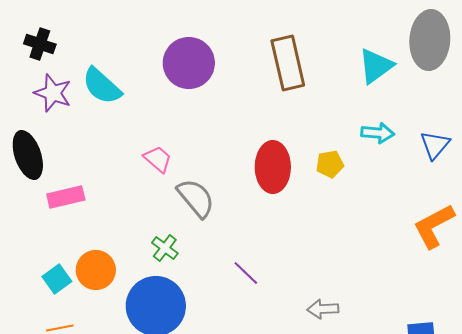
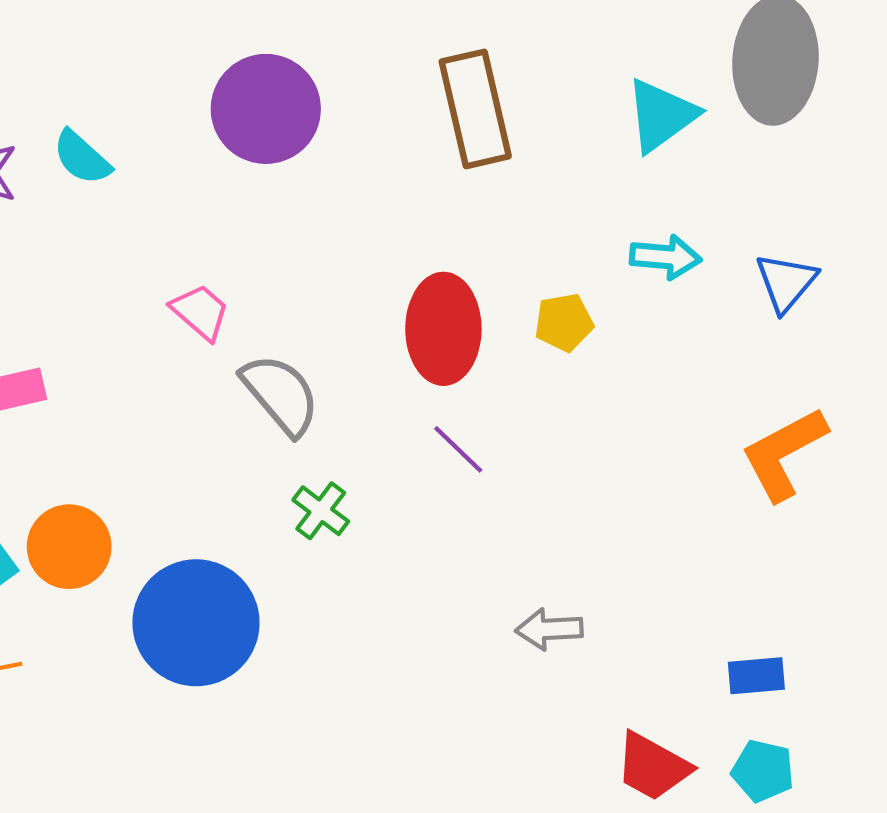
cyan semicircle: (102, 86) -> (82, 158), size x0.7
green cross: (165, 248) -> (321, 511), moved
purple line: (246, 273) -> (458, 449), moved

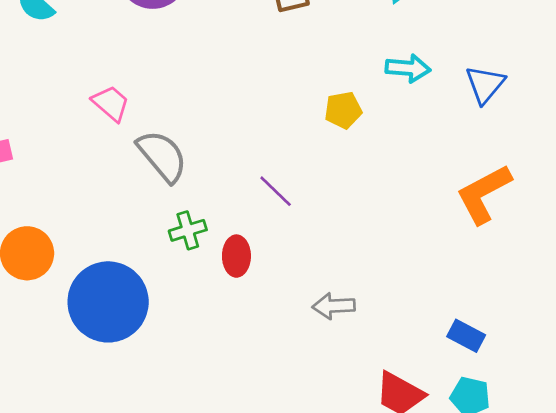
red ellipse: (443, 329) -> (236, 256), moved, size x0.6
green cross: (321, 511) -> (188, 230), turned 36
blue rectangle: (756, 676) -> (466, 336), turned 33

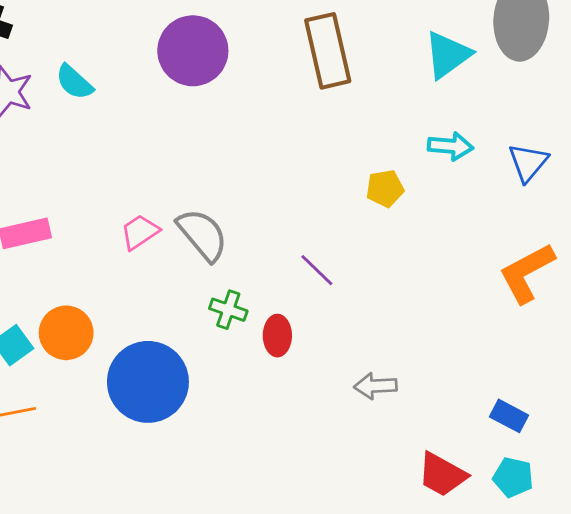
pink trapezoid: (111, 103) -> (140, 232), moved, turned -75
green cross: (188, 230) -> (228, 310), turned 36

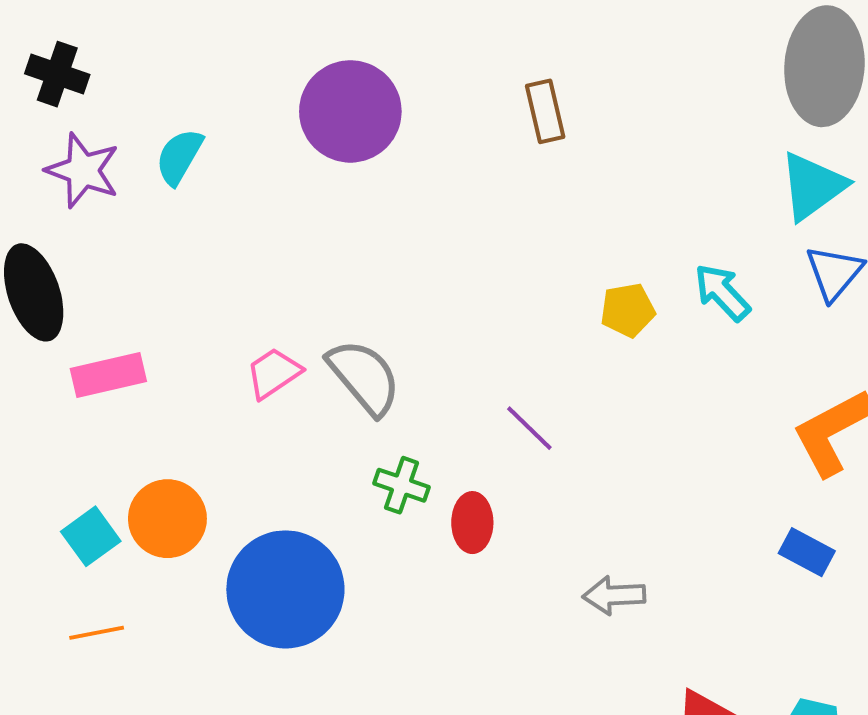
brown rectangle: (328, 51) -> (545, 111), size x0.6
cyan triangle: (448, 55) -> (813, 186), moved
cyan semicircle: (74, 82) -> (179, 157), turned 78
cyan arrow: (450, 146) -> (722, 292), moved, turned -138
blue rectangle: (509, 416) -> (807, 552), moved

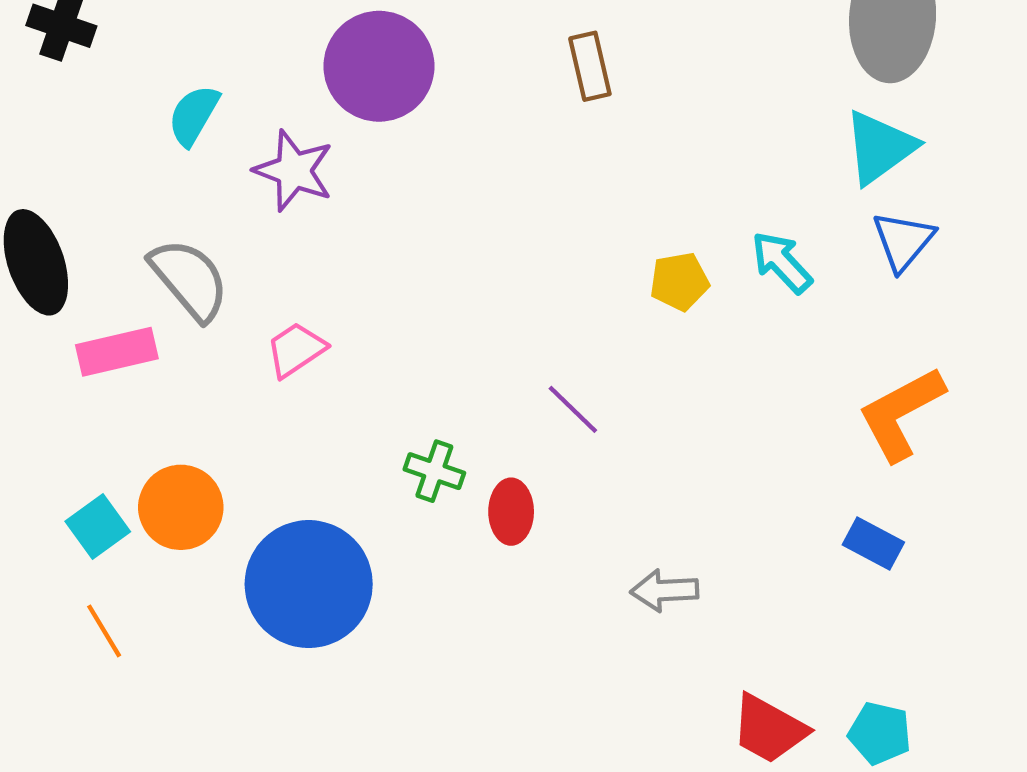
purple star: (83, 170) -> (294, 171), moved
gray semicircle: (364, 377) -> (189, 279), moved
orange line: (97, 633) -> (104, 631), turned 70

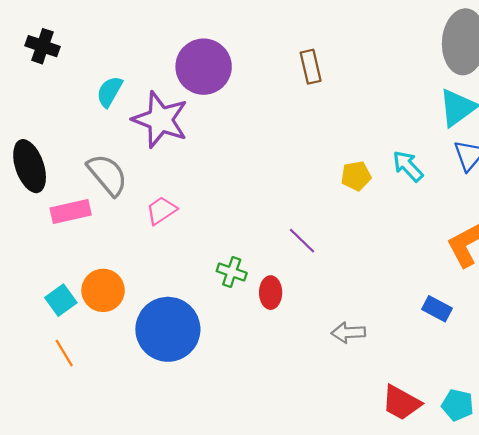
purple star: (294, 171) -> (160, 120), size x1.4
blue rectangle: (873, 544) -> (437, 309), moved

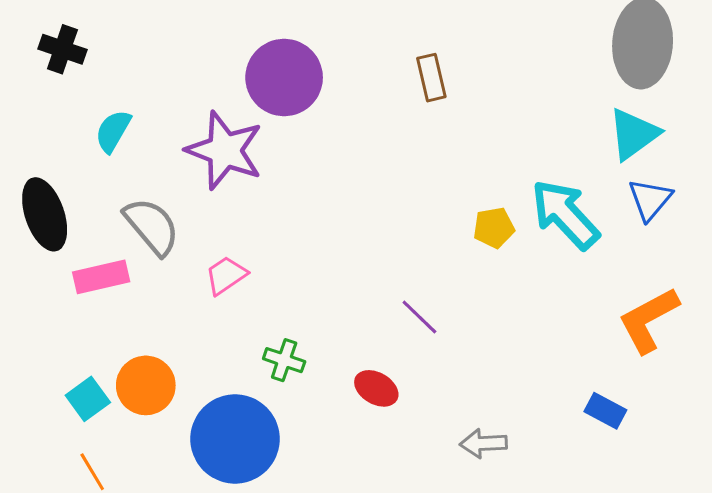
cyan semicircle: (110, 92) -> (113, 131), moved
cyan arrow: (408, 166) -> (565, 214), size x1.6
green cross: (232, 272) -> (284, 360), moved
red ellipse: (271, 293) -> (376, 388), turned -60

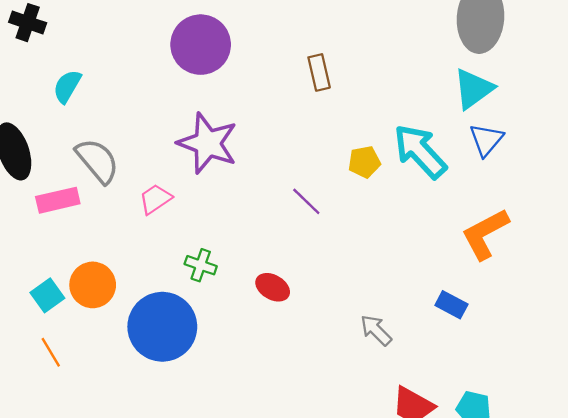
brown rectangle: (431, 78) -> (319, 72), moved
purple star: (225, 150) -> (208, 143), moved
purple line: (419, 317) -> (306, 201), moved
gray arrow: (483, 443) -> (376, 330), moved, turned 48

